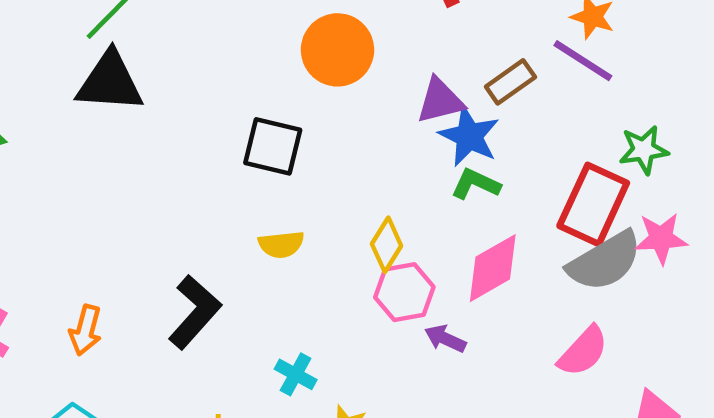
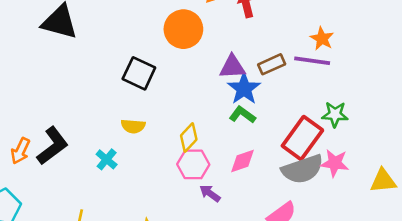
purple line: (583, 61) -> (312, 61), turned -36
pink diamond: (493, 268) -> (243, 161), size x0.7
black L-shape: (195, 312) -> (52, 146), moved
cyan cross: (296, 374) -> (107, 159), moved

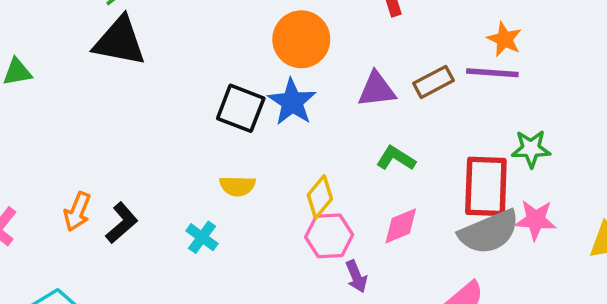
blue star: (244, 89) -> (292, 102), moved
red rectangle: (302, 138) -> (486, 186), turned -30
black L-shape: (52, 146) -> (122, 223), size x0.7
orange arrow: (20, 151) -> (77, 212), moved
purple arrow: (210, 193) -> (356, 276), turned -145

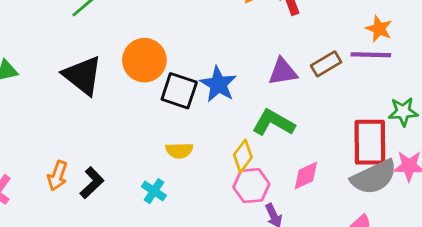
orange circle: (301, 39) -> (144, 60), moved
black triangle: (120, 41) -> (83, 76), moved, turned 30
green L-shape: (396, 158) -> (274, 123), moved, size x1.4

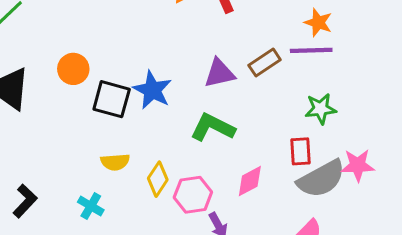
orange circle: (144, 60) -> (73, 69), size x0.7
green star: (403, 112) -> (321, 109), moved
red rectangle: (370, 142) -> (301, 151), moved, size x0.6
yellow diamond: (243, 156) -> (158, 179), moved

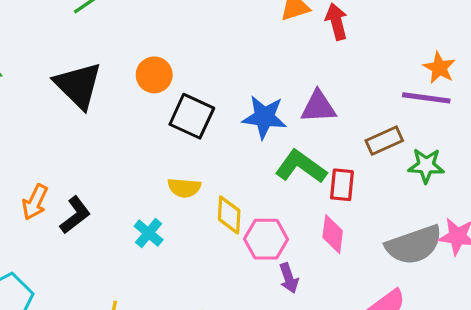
brown rectangle: (265, 63) -> (384, 141), moved
blue star: (152, 90) -> (264, 117), moved, turned -30
red rectangle: (301, 151) -> (342, 185), moved
yellow diamond: (158, 179) -> (229, 215), turned -40
pink diamond: (250, 181) -> (333, 234), turned -64

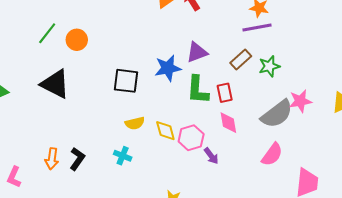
orange circle: (154, 75) -> (77, 40), moved
green L-shape: (301, 167) -> (198, 90), turned -104

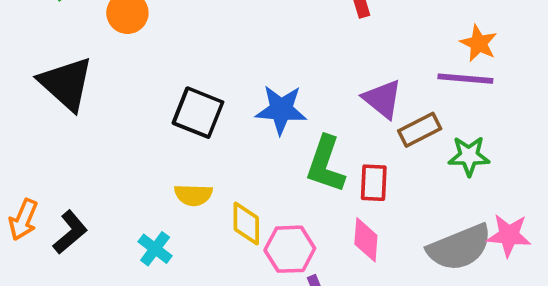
purple triangle: (197, 52) -> (382, 99), moved, turned 45

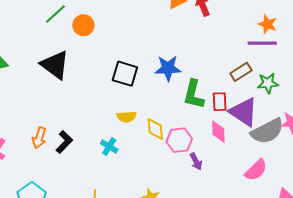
purple triangle: (382, 99) -> (244, 112), moved, size x1.4

